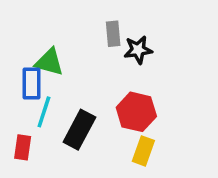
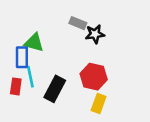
gray rectangle: (113, 34) -> (78, 23), turned -63
cyan line: (44, 112) -> (30, 77), turned -30
red rectangle: (23, 147) -> (16, 86), moved

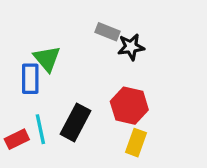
green triangle: (34, 43) -> (47, 59), turned 35
cyan line: (30, 77) -> (40, 129), moved
red rectangle: (16, 86) -> (17, 139), moved, turned 56

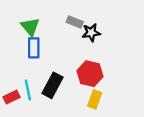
green triangle: (47, 59) -> (30, 27), moved
blue rectangle: (30, 79) -> (34, 48), moved

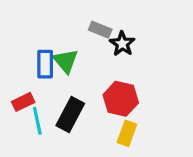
green triangle: (30, 27) -> (66, 61), moved
black star: (91, 33) -> (122, 44), turned -30
red rectangle: (11, 97) -> (23, 102), moved

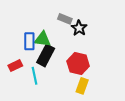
green triangle: (66, 61) -> (43, 39), turned -42
black rectangle: (70, 114) -> (46, 55), moved
cyan line: (37, 121) -> (34, 76), moved

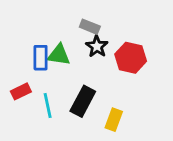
black star: (79, 28) -> (97, 46), moved
black rectangle: (46, 55) -> (83, 101), moved
red hexagon: (78, 64) -> (131, 58), moved

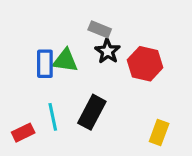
red rectangle: (21, 91) -> (23, 133), moved
yellow rectangle: (114, 120) -> (159, 133), moved

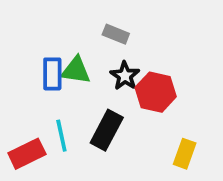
black star: (108, 51) -> (125, 76), moved
red hexagon: (145, 64) -> (156, 92), moved
red rectangle: (23, 133) -> (27, 154), size x1.4

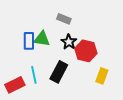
yellow rectangle: (185, 154) -> (102, 76), moved

